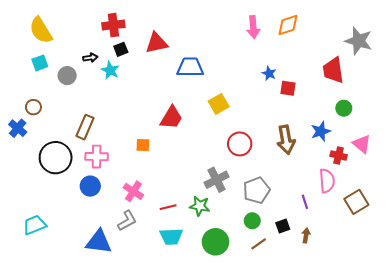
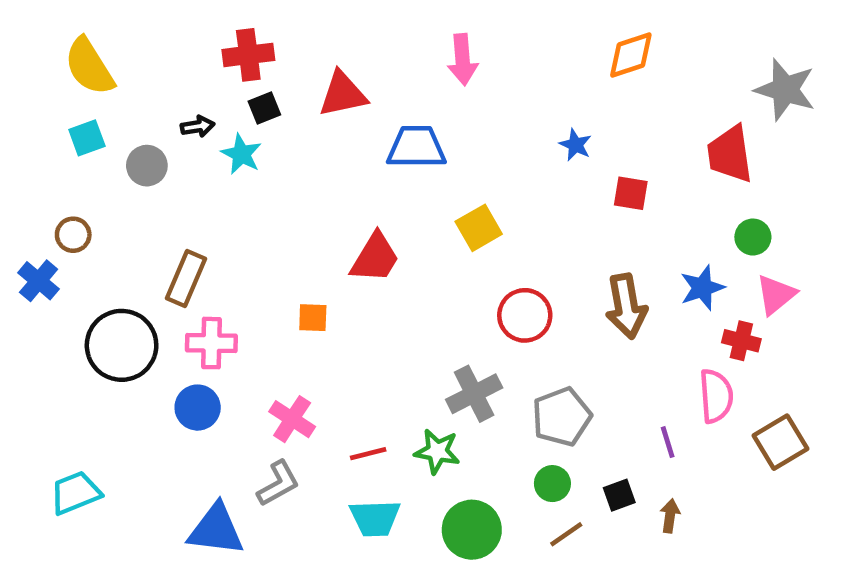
pink arrow: (253, 27) -> (463, 60), moved
blue star: (269, 73) -> (575, 145), moved
pink triangle: (362, 144) -> (776, 295), moved, turned 42

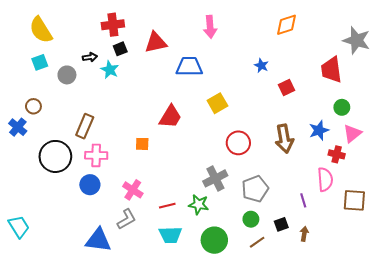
red square: (631, 193) -> (286, 87), turned -35
brown square: (781, 442) -> (354, 200), turned 35
cyan trapezoid: (75, 493) -> (19, 227), moved, turned 80

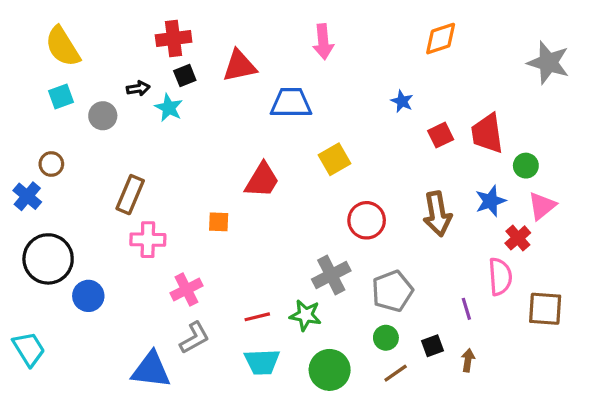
red trapezoid: (331, 70) -> (487, 133), moved
red cross: (337, 154) -> (518, 238), turned 35
black circle: (55, 156) -> (48, 259), moved
blue circle: (90, 185) -> (88, 296), moved
pink cross: (133, 190) -> (186, 289), moved, turned 30

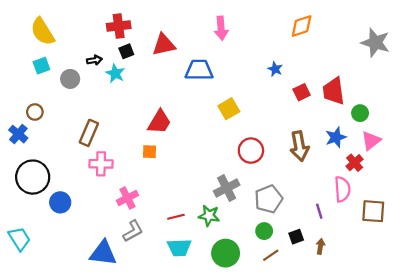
red trapezoid: (262, 180) -> (159, 122), moved

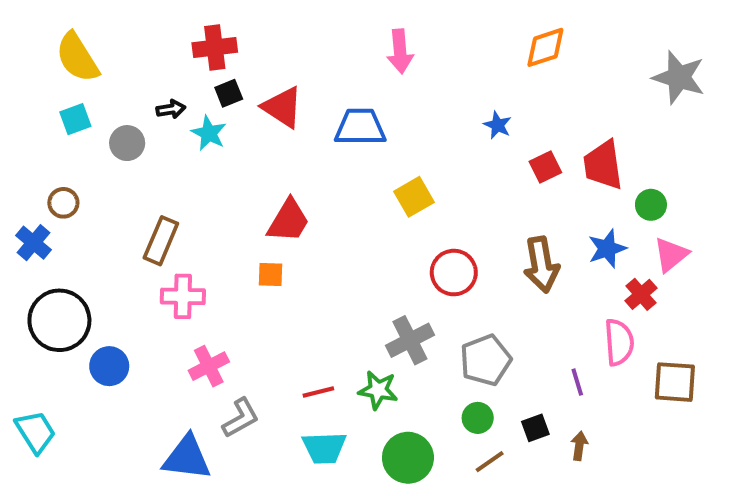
red triangle: (164, 45) -> (282, 107), moved, turned 45
pink cross: (127, 198) -> (209, 366), moved

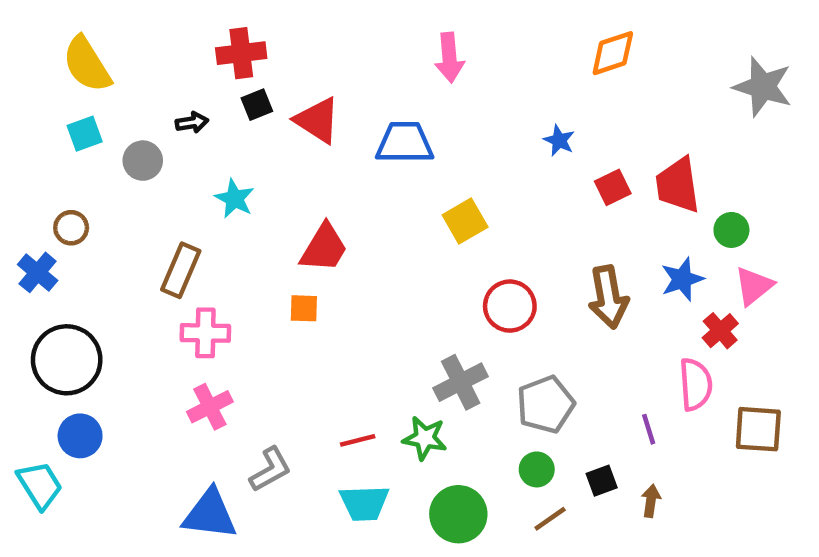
cyan star: (209, 133) -> (235, 199), moved
blue circle: (109, 366) -> (80, 436), moved
pink cross: (209, 366) -> (210, 407), moved

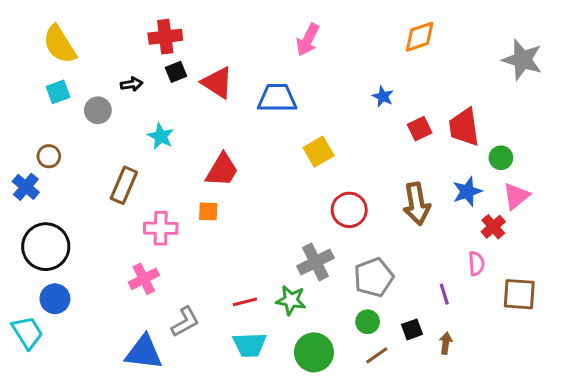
pink arrow: (449, 58) -> (308, 40), turned 32
pink cross: (205, 333) -> (161, 228), moved
pink semicircle: (696, 384) -> (476, 264), size x0.7

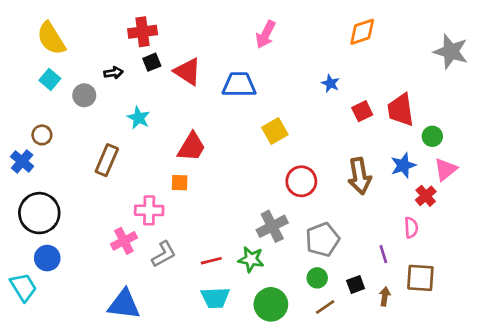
cyan square: (58, 92) -> (50, 79), turned -30
pink cross: (161, 228) -> (149, 210), moved
brown square: (519, 294) -> (420, 278), moved
gray L-shape: (185, 322) -> (164, 254), moved

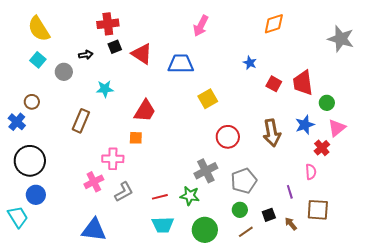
red square: (362, 111) -> (274, 84), turned -35
cyan star: (139, 118) -> (105, 89), turned -30
brown arrow: (385, 296) -> (291, 224), turned -48

